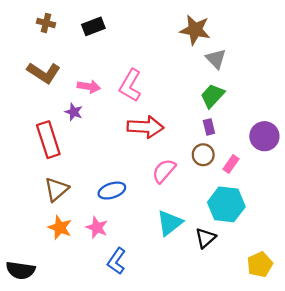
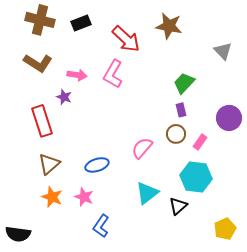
brown cross: (46, 23) -> (40, 20), size x1.8
gray triangle: (216, 59) -> (223, 51), moved
red arrow: (145, 127) -> (126, 39), moved, turned 40

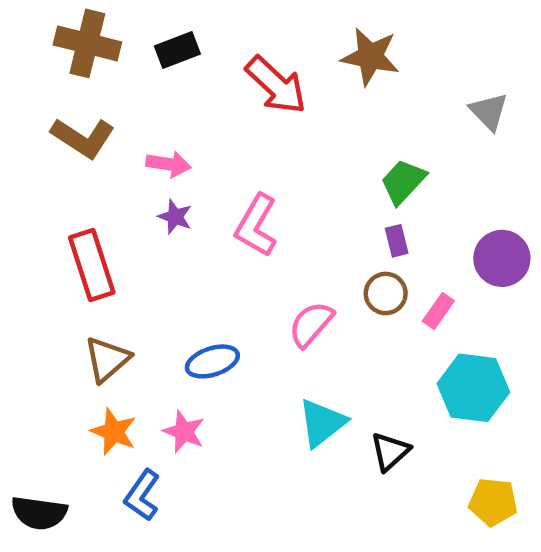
pink L-shape: (113, 74) -> (256, 225), moved
purple star: (64, 97) -> (175, 217), moved
cyan hexagon: (196, 177) -> (473, 388), moved
blue L-shape: (101, 226) -> (142, 495), moved
yellow pentagon: (225, 229) -> (493, 502), turned 30

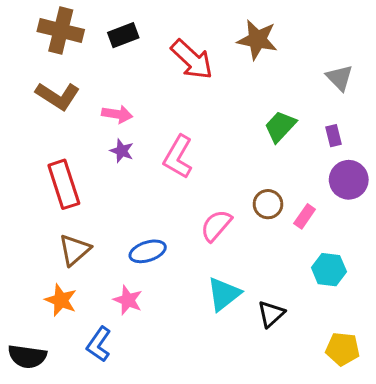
purple rectangle: (397, 241) -> (333, 136), moved
cyan hexagon: (473, 388) -> (329, 270), size x0.7
orange star: (114, 432) -> (61, 300), moved

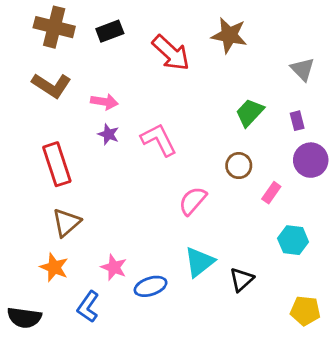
pink L-shape: (178, 157) -> (159, 140), turned 123
brown circle: (268, 204) -> (239, 166), moved
blue ellipse: (148, 251) -> (151, 286), moved

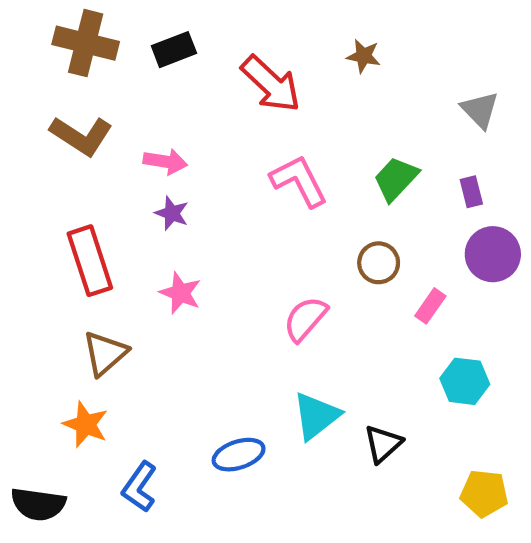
brown star: (229, 35) -> (364, 56), size x0.6
pink L-shape: (159, 140) -> (299, 181), moved
pink star: (114, 267) -> (180, 293), moved

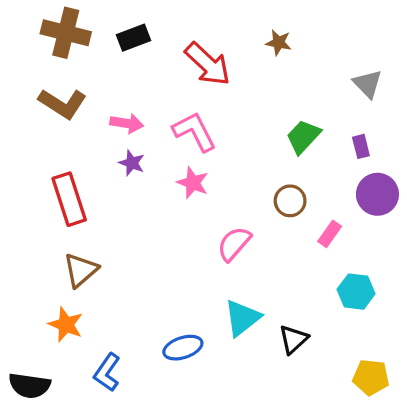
pink L-shape: (299, 181) -> (194, 132), moved
pink star: (180, 293) -> (193, 183), moved

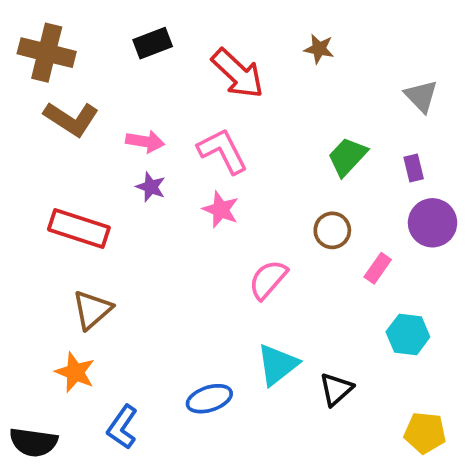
brown cross: (66, 33) -> (47, 53), moved
red rectangle: (69, 199) -> (79, 228), turned -54

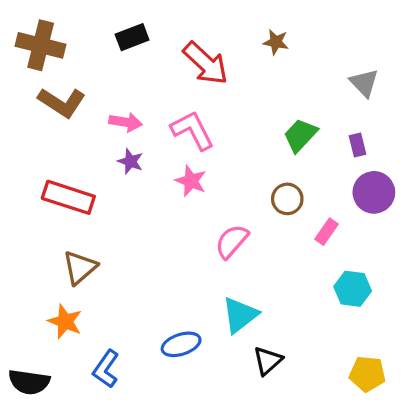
black triangle: (336, 389) -> (268, 361), moved

